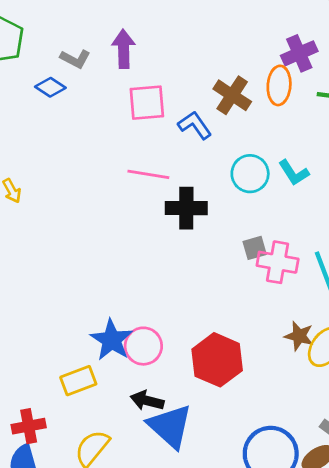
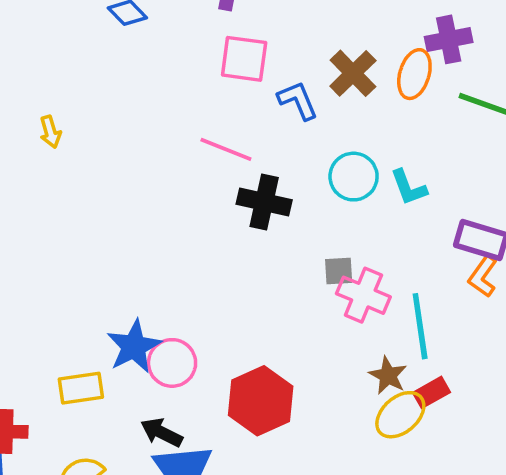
brown star: (299, 336) -> (388, 375), moved

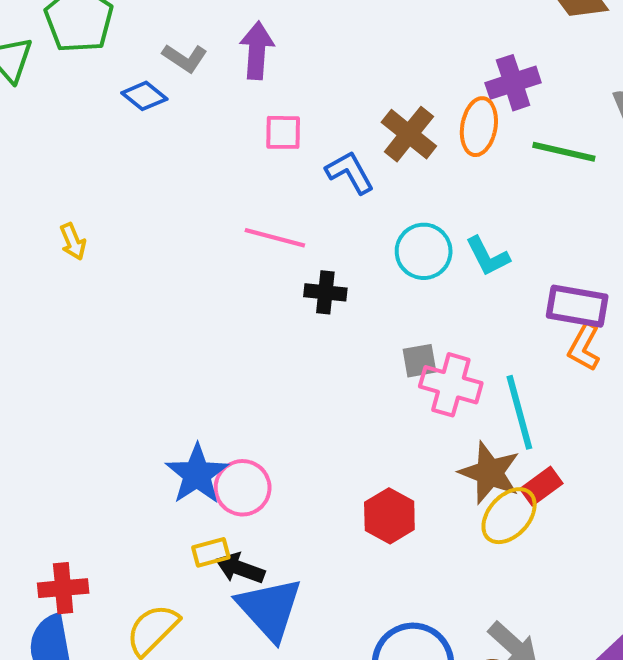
pink square: (244, 59) -> (283, 132), size x0.7
black cross: (264, 202) -> (325, 292), size x0.7
brown star: (388, 375) -> (490, 473), size x1.4
yellow rectangle: (81, 388) -> (211, 552), moved, size x0.7
red hexagon: (261, 401) -> (389, 516), moved, size x0.7

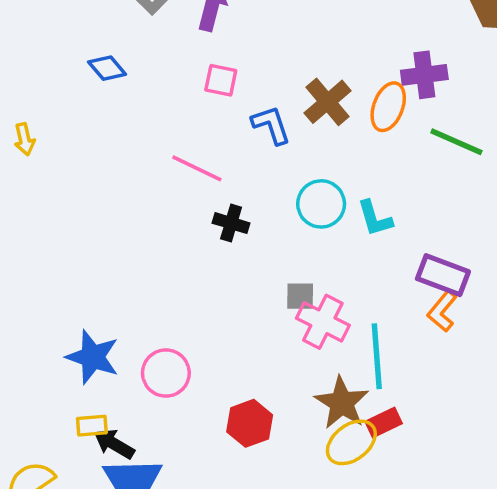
blue diamond: (144, 96) -> (107, 68), moved
blue star: (197, 474) -> (93, 357), turned -30
pink circle: (243, 488) -> (166, 373), moved

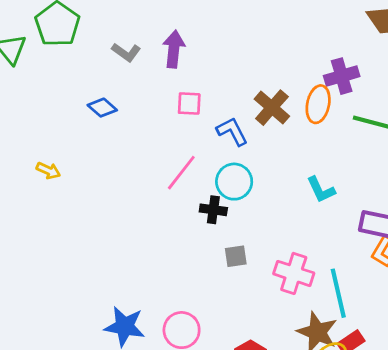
yellow arrow: (25, 139) -> (48, 171), turned -45
pink line: (197, 168) -> (181, 173), turned -69
cyan circle: (321, 204) -> (234, 182), moved
gray square: (300, 296) -> (236, 256), moved

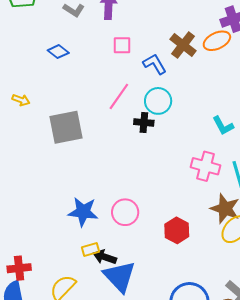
orange ellipse: (318, 104) -> (217, 41), turned 56
cyan L-shape: (321, 190) -> (223, 126), moved
gray square: (236, 256) -> (66, 127), moved, size x2.0

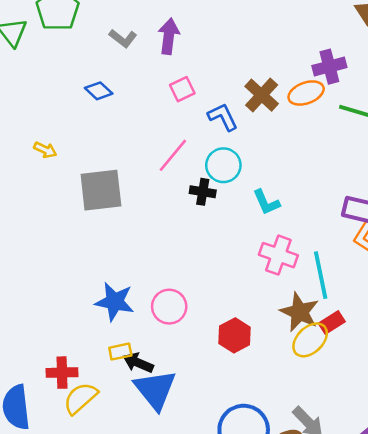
pink square: (122, 45) -> (182, 89), turned -30
cyan L-shape: (223, 126) -> (266, 202), moved
red cross: (19, 268) -> (62, 373), moved

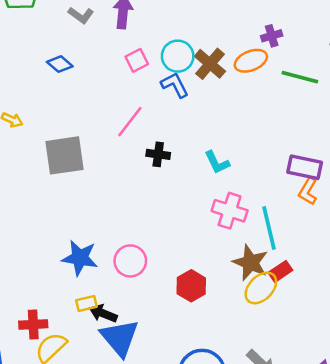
purple cross: (329, 67) -> (272, 36), size x0.7
cyan circle: (223, 165) -> (178, 56), moved

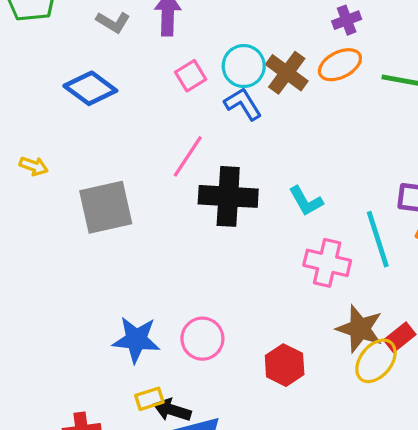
purple cross: (272, 36) -> (347, 20), moved
blue diamond: (60, 64) -> (90, 88), size x1.5
black cross: (158, 154) -> (228, 196), size x1.8
cyan line: (269, 228) -> (378, 239), moved

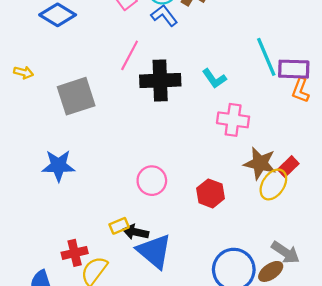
cyan line: (378, 239) -> (266, 57), moved
blue star: (136, 340) -> (58, 166), moved

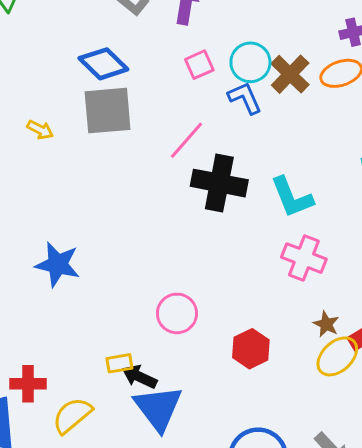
cyan L-shape: (214, 79) -> (292, 197), size x1.4
gray square: (76, 96) -> (108, 111), moved
brown star: (260, 163) -> (326, 324), size x0.6
red cross: (75, 253) -> (28, 384), moved

